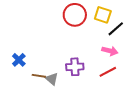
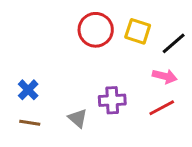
red circle: (75, 15) -> (96, 30), moved
yellow square: (103, 15) -> (138, 31), moved
brown line: (39, 76) -> (30, 123), moved

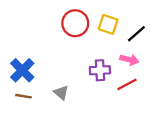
blue cross: (28, 90) -> (22, 70), size x1.5
purple cross: (112, 100) -> (100, 70), moved

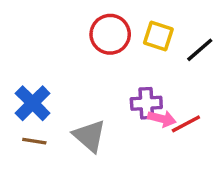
pink arrow: (129, 60) -> (162, 119), moved
gray triangle: (61, 93) -> (89, 136), size x1.5

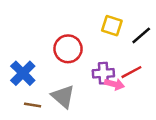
red circle: (110, 34) -> (68, 49), moved
red line: (186, 124) -> (131, 72), moved
brown line: (34, 141) -> (33, 105), moved

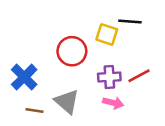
yellow square: (112, 26) -> (107, 34), moved
black line: (141, 35) -> (130, 22), moved, turned 45
pink arrow: (114, 84) -> (113, 103), moved

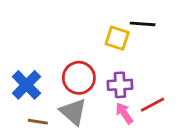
red circle: (72, 51) -> (79, 78), moved
red line: (139, 76) -> (153, 105), moved
pink arrow: (113, 103) -> (124, 113), turned -138

